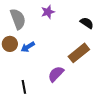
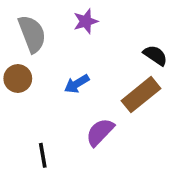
black semicircle: (87, 23) -> (155, 55), moved
blue arrow: (28, 47) -> (77, 84), moved

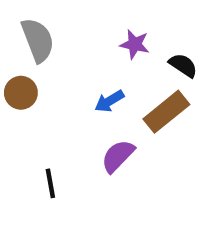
purple star: (86, 21) -> (135, 44), moved, turned 30
blue arrow: (77, 84) -> (109, 101), moved

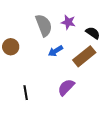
gray semicircle: (38, 40) -> (44, 25), moved
purple semicircle: (118, 156) -> (66, 87), moved

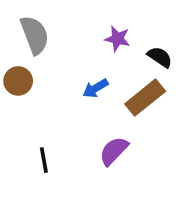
gray semicircle: (44, 25) -> (35, 35), moved

